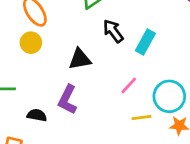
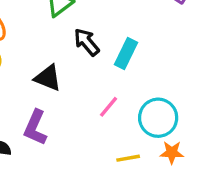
black triangle: (80, 59) -> (48, 78), turned 35
yellow line: (141, 117) -> (128, 158), moved

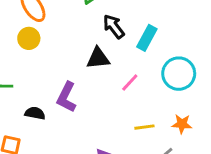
black triangle: (48, 78) -> (98, 58), moved, turned -30
cyan circle: (158, 118) -> (179, 74), moved

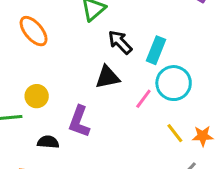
yellow circle: (29, 38) -> (37, 96), moved
cyan circle: (179, 74) -> (174, 83), moved
yellow line: (144, 127) -> (175, 133), moved, turned 66

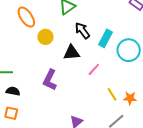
cyan circle: (174, 83) -> (129, 50), moved
yellow circle: (37, 96) -> (45, 37), moved
black semicircle: (48, 142) -> (13, 91), moved

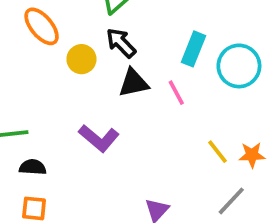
black arrow: (82, 31) -> (121, 43), moved
pink line: (94, 69) -> (176, 93), moved, turned -64
purple L-shape: (50, 80) -> (99, 138), turned -70

